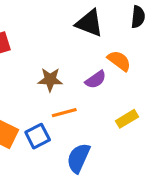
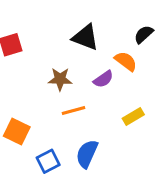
black semicircle: (138, 17) -> (144, 34), moved, turned -138
black triangle: (89, 23) -> (85, 37), moved
blue square: (38, 136) -> (48, 161), moved

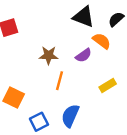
black triangle: (85, 37) -> (84, 17), moved
orange line: (74, 111) -> (59, 81), turned -60

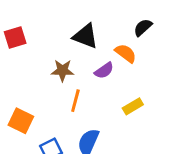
black triangle: (84, 17) -> (85, 36), moved

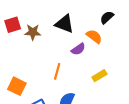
brown star: (62, 71) -> (33, 32), moved

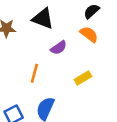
orange semicircle: (94, 36) -> (89, 34), moved

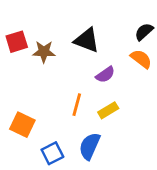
yellow rectangle: (83, 78) -> (108, 110), moved

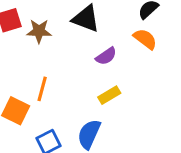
orange line: (77, 105) -> (42, 89), moved

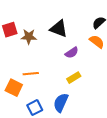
orange line: (42, 89) -> (31, 74), turned 70

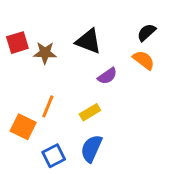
orange line: (31, 74) -> (48, 106), turned -63
yellow rectangle: (74, 78) -> (90, 112), moved

